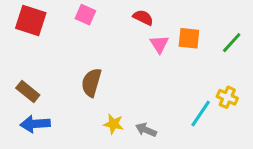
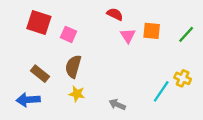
pink square: (85, 15) -> (69, 34), moved
red square: (31, 20) -> (39, 23), moved
brown rectangle: (28, 91) -> (40, 74), moved
yellow star: (114, 124) -> (77, 94), moved

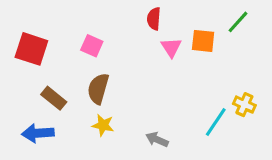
red semicircle: (115, 14) -> (154, 19), turned -112
red square: (39, 23) -> (31, 49), moved
green line: (186, 34) -> (238, 22), moved

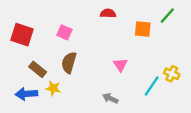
red semicircle: (154, 19) -> (108, 13), turned 88
pink triangle: (171, 47) -> (120, 65), moved
yellow star: (103, 125) -> (53, 88), moved

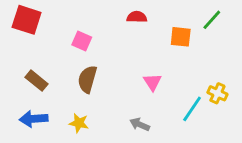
red square: (22, 35) -> (27, 20), moved
brown rectangle: (38, 69) -> (36, 81), moved
yellow star: (53, 88) -> (79, 123), moved

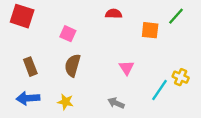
brown rectangle: (36, 81) -> (30, 67), turned 30

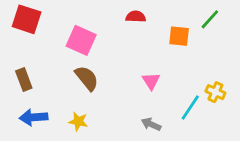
pink square: (68, 34) -> (81, 40), size x1.5
brown semicircle: (73, 65) -> (87, 78), turned 125
brown rectangle: (30, 67) -> (24, 80), moved
gray arrow: (116, 103) -> (151, 124), moved

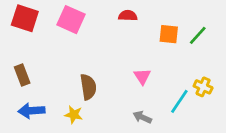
green line: (210, 19) -> (198, 35), moved
pink square: (81, 40) -> (71, 20), moved
brown semicircle: (87, 78) -> (88, 87), moved, turned 30

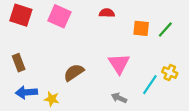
pink triangle: (142, 76) -> (119, 64), size x1.5
brown semicircle: (88, 87) -> (74, 73), turned -115
yellow star: (74, 115) -> (52, 99), moved

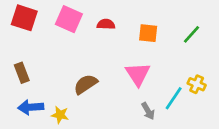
red semicircle: (107, 13) -> (106, 24), moved
orange square: (141, 28) -> (148, 33), moved
gray arrow: (119, 98) -> (148, 111), moved, turned -144

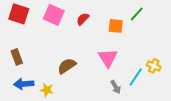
red semicircle: (106, 24) -> (83, 19), turned -48
green line: (191, 34) -> (137, 14), moved

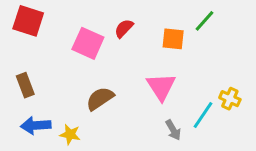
pink square: (54, 15) -> (88, 43), moved

